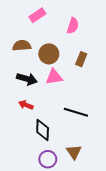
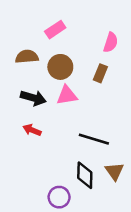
pink rectangle: (37, 15) -> (55, 30), moved
pink semicircle: (73, 26) -> (111, 42), moved
black diamond: (43, 130) -> (85, 175), moved
brown triangle: (74, 152) -> (114, 171), moved

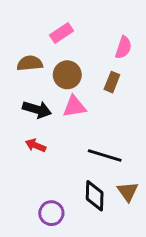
purple circle: (59, 197) -> (51, 213), moved

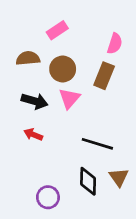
brown rectangle: (112, 82) -> (104, 76), size x1.4
pink triangle: (74, 107) -> (69, 98), turned -40

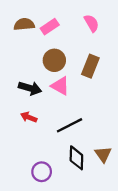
pink semicircle: (115, 44) -> (92, 23), moved, turned -48
brown semicircle: (28, 58) -> (24, 24), moved
pink triangle: (69, 98) -> (60, 86), turned -42
black line: (97, 144) -> (69, 125), moved, turned -44

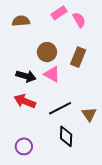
pink rectangle: (50, 27) -> (59, 13), moved
red arrow: (29, 117) -> (25, 101), size x1.5
brown triangle: (103, 154) -> (89, 114), moved
purple circle: (42, 172) -> (24, 146), moved

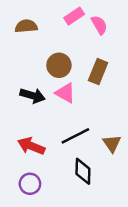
red arrow: (25, 101) -> (31, 146), moved

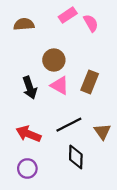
brown rectangle: (98, 72) -> (90, 82), moved
black arrow: (32, 96) -> (30, 88), turned 55

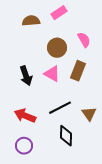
pink semicircle: (91, 23) -> (84, 40), moved
brown semicircle: (24, 24) -> (31, 21), moved
brown circle: (54, 60) -> (57, 48), moved

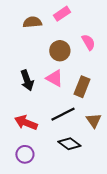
brown rectangle: (78, 71) -> (82, 87), moved
black diamond: (66, 136) -> (69, 144), turned -55

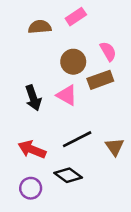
brown rectangle: (82, 87) -> (100, 80), moved, turned 48
black diamond: (69, 144) -> (68, 175), moved

